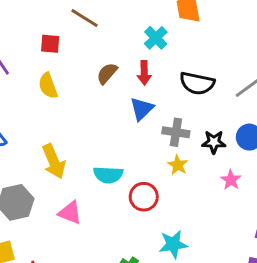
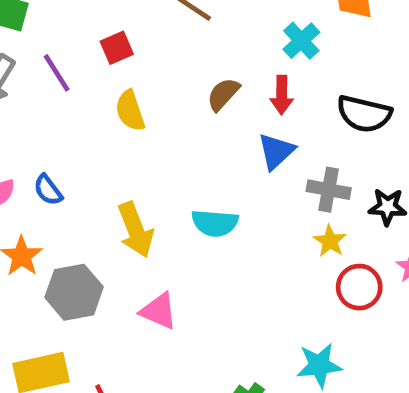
red square: (50, 44) -> (117, 48), moved, turned -30
cyan semicircle: (108, 175) -> (215, 223), moved
red circle: (144, 197) -> (359, 287), moved

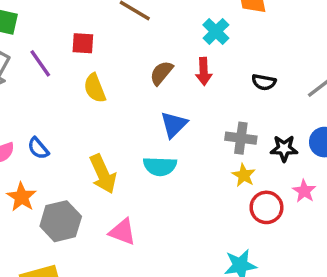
red square: (117, 48) -> (83, 43), turned 30
black semicircle: (364, 114) -> (264, 82), size x0.6
blue triangle: (276, 151) -> (174, 125), moved

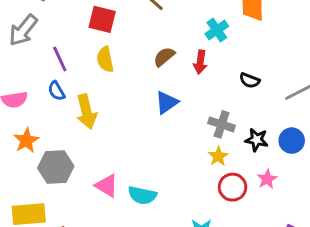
red square: (83, 43) -> (102, 19), size x1.4
purple line: (40, 63) -> (60, 59), moved
blue semicircle: (38, 148) -> (56, 91), moved
cyan semicircle: (160, 166) -> (142, 195), moved
yellow arrow: (103, 174) -> (87, 112), moved

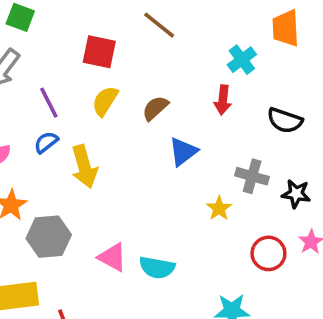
brown semicircle: (164, 57) -> (155, 108), moved
yellow semicircle: (105, 59) -> (105, 101), turned 45
black semicircle: (250, 80) -> (285, 121), size x1.4
blue semicircle: (56, 91) -> (46, 142), turned 84
yellow star: (218, 156) -> (219, 208), moved

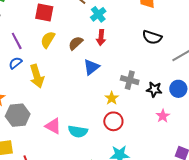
cyan cross: (242, 60) -> (98, 14), moved
red arrow: (223, 100) -> (101, 38), moved
black semicircle: (285, 121) -> (152, 37), moved
red circle: (268, 253) -> (113, 121), moved

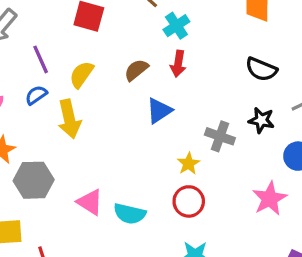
yellow semicircle: (48, 40) -> (81, 74), moved
black star: (154, 89) -> (261, 120), moved
pink star: (163, 116) -> (270, 199), size x1.5

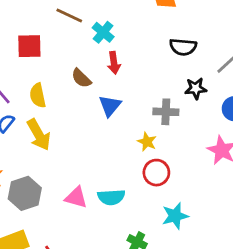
brown semicircle: (136, 70) -> (81, 78), turned -80
yellow semicircle: (81, 74) -> (38, 95), turned -30

